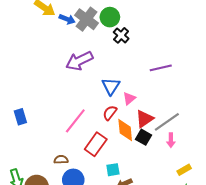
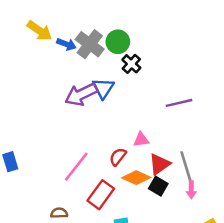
blue triangle: (111, 86) -> (103, 88), moved
pink triangle: (129, 98) -> (141, 140), turned 32
gray line: (167, 122) -> (186, 168), turned -72
orange diamond: (125, 130) -> (136, 178), turned -60

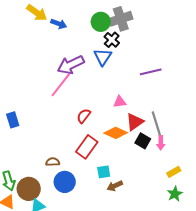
gray cross: (90, 44) -> (121, 19), moved, turned 35
blue triangle: (103, 88) -> (103, 57), moved
red semicircle: (118, 157) -> (84, 116), moved
pink line: (76, 167) -> (61, 85), moved
black square: (158, 186) -> (143, 141), moved

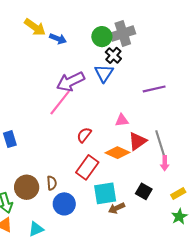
black square: (143, 141) -> (144, 191), moved
brown semicircle: (53, 162) -> (52, 183), turned 88
cyan square: (104, 172) -> (105, 193), size x1.6
brown circle: (29, 189) -> (27, 187), moved

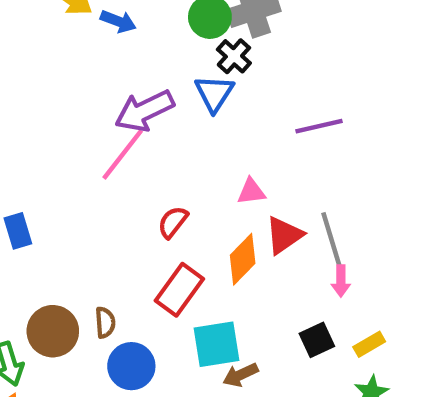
orange diamond: (118, 153) -> (243, 259), turned -70
black square: (144, 191) -> (317, 340), moved, turned 35

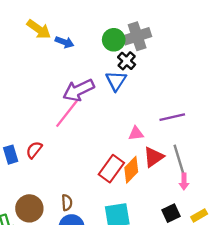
purple line: (319, 126) -> (172, 117), moved
red semicircle: (173, 222) -> (34, 150), moved
red rectangle: (179, 290) -> (111, 169), moved
brown semicircle: (105, 322) -> (67, 203), moved

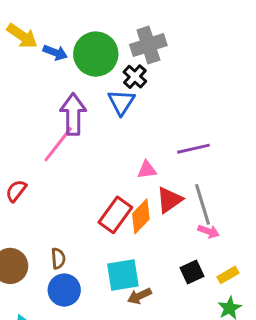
green circle: (114, 40) -> (96, 54), moved, size x1.5
purple arrow: (79, 90) -> (73, 114), turned 116
pink arrow: (184, 181) -> (209, 231), turned -70

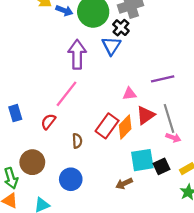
pink line: (58, 144) -> (66, 94), moved
red semicircle: (16, 191) -> (48, 122), moved
brown semicircle: (58, 258) -> (77, 141), moved
cyan square: (123, 275) -> (142, 160), moved

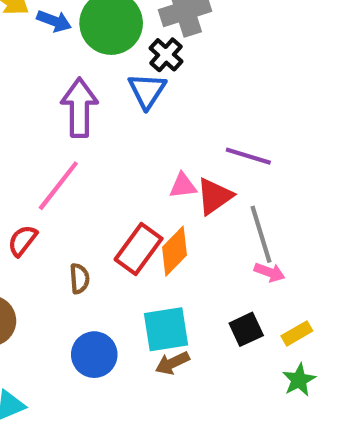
purple line: (163, 79) -> (248, 156), turned 30
red triangle: (145, 115) -> (215, 196), moved
cyan square: (142, 160) -> (166, 329), moved
blue circle: (71, 179) -> (94, 355), moved

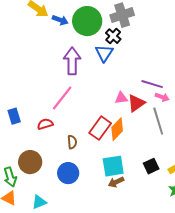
red semicircle: (22, 241) -> (45, 124), turned 35
pink arrow: (269, 272) -> (162, 97), moved
blue circle: (94, 355) -> (68, 173), moved

